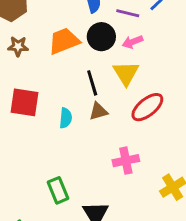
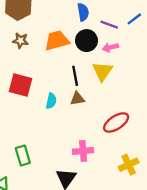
red ellipse: (147, 107) -> (116, 122), moved
pink cross: (126, 161) -> (83, 151), moved
green rectangle: (58, 190) -> (23, 156), moved

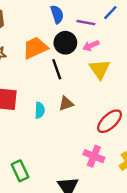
yellow triangle: (102, 71) -> (100, 69), moved
black line: (75, 76) -> (57, 69), moved
pink cross: (83, 151) -> (94, 156), moved, turned 36

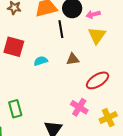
brown triangle: (66, 103) -> (73, 59), moved
cyan semicircle: (40, 110) -> (41, 61), turned -120

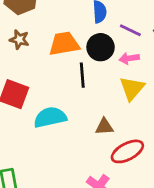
brown triangle: (73, 59) -> (104, 127), moved
cyan semicircle: (41, 61) -> (50, 117), size x1.6

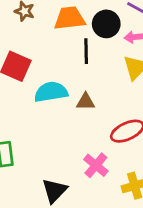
brown triangle: (104, 127) -> (86, 102), moved

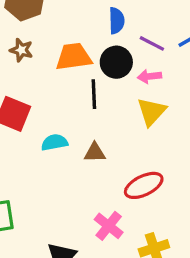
cyan semicircle: (51, 92) -> (54, 142), size x0.7

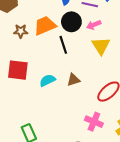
brown star: (21, 50) -> (21, 31), moved

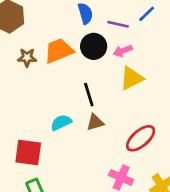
black line: (63, 45) -> (89, 95), moved
yellow triangle: (101, 46) -> (132, 78), turned 36
red square: (18, 70) -> (28, 152), moved

